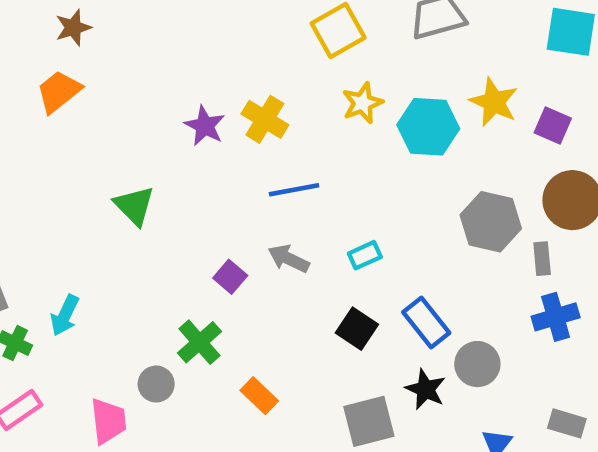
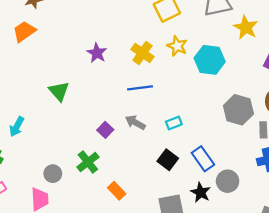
yellow star: (494, 102) -> (246, 27), moved
yellow star: (362, 103) -> (177, 46), turned -30
yellow cross: (265, 119) -> (142, 53), moved
cyan arrow: (65, 315) -> (17, 127), moved
gray circle: (156, 384) -> (53, 174), moved

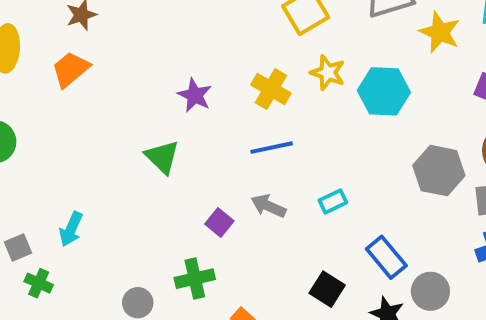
green triangle: (59, 91) -> (162, 157), moved
black square: (168, 160) -> (327, 289), moved
green cross: (88, 162) -> (195, 279), turned 30

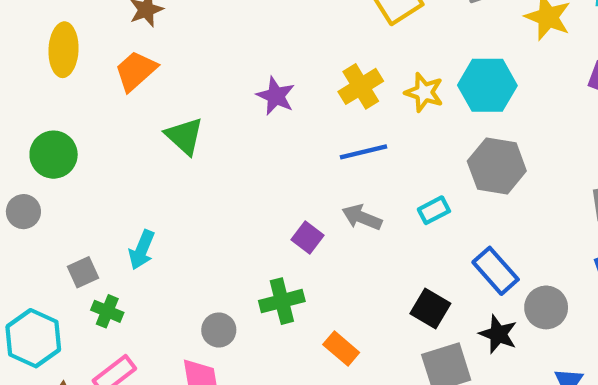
yellow star: (328, 73) -> (424, 92), moved
yellow cross: (271, 89) -> (361, 86), turned 30
green triangle: (162, 157) -> (184, 136), moved
gray hexagon: (439, 171) -> (497, 166), moved

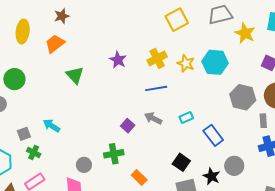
gray hexagon: (497, 166) -> (243, 97), moved
cyan arrow: (142, 250) -> (51, 126), turned 96
blue rectangle: (496, 271) -> (213, 135), moved

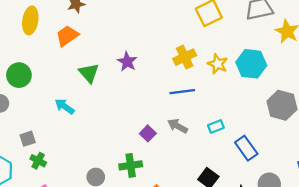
purple star: (118, 60) -> (127, 62), moved
cyan arrow: (51, 126) -> (65, 106), moved

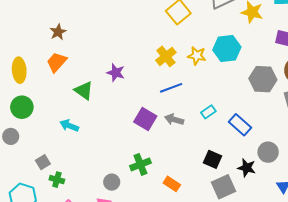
yellow ellipse: (30, 20) -> (19, 70), moved
purple square: (148, 133) -> (145, 119), moved, size x1.5

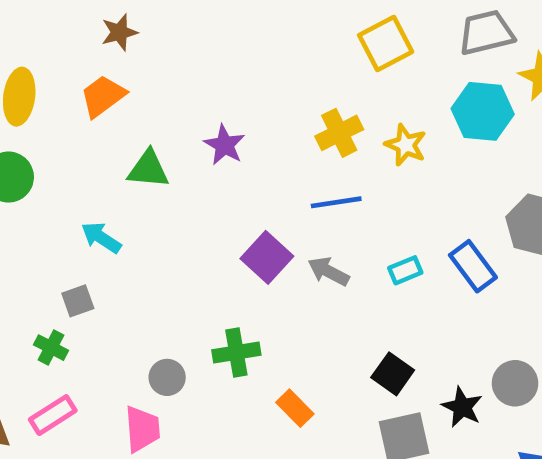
cyan hexagon: (227, 49) -> (483, 111), moved
green triangle: (84, 91) -> (148, 169), turned -42
blue rectangle: (240, 125) -> (473, 266), moved
gray square: (43, 162) -> (78, 301), moved

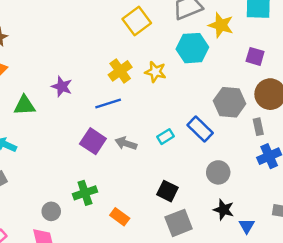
blue line: (336, 202) -> (108, 104), moved
gray circle: (515, 383) -> (218, 172), moved
black star: (462, 407) -> (224, 210), moved

